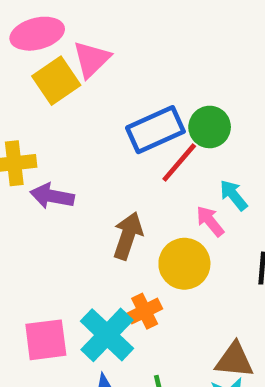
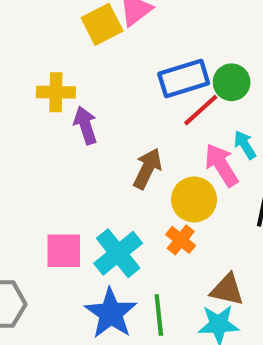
purple arrow: (52, 196) -> (85, 125), turned 54
pink arrow: (210, 221) -> (221, 165), size x1.5
orange cross: (145, 311) -> (181, 240), moved, turned -32

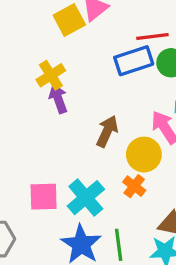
yellow cross: (56, 92) -> (51, 75), moved, turned -32
red line: (201, 110) -> (152, 36), moved, turned 36

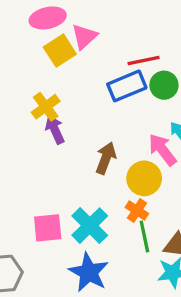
green line: (119, 245) -> (144, 236), moved

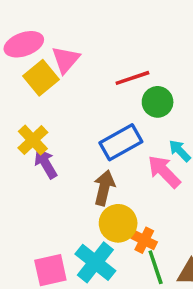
blue rectangle: (127, 86) -> (121, 142), moved
yellow circle: (144, 178) -> (118, 223), moved

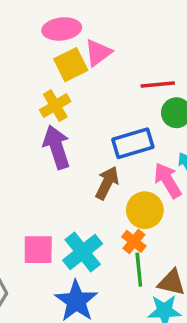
yellow cross: (33, 140) -> (55, 106), moved
purple arrow: (46, 163) -> (57, 147), size x1.4
yellow circle: (118, 223) -> (145, 210), moved

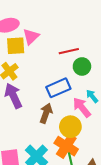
yellow square: (71, 65) -> (16, 46), turned 30
orange cross: (134, 241) -> (66, 146), size x1.6

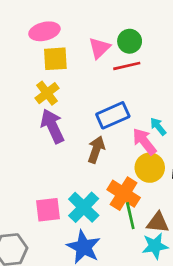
pink triangle: (31, 37) -> (99, 48), moved
green circle: (82, 66) -> (130, 41), moved
yellow circle: (70, 127) -> (150, 168), moved

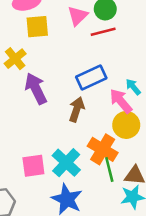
yellow cross: (47, 93) -> (15, 59), moved

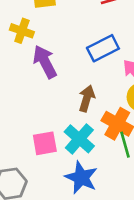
yellow cross: (15, 59) -> (22, 31), turned -30
brown arrow: (77, 109) -> (87, 98), moved

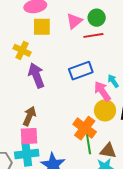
brown arrow: (87, 98) -> (29, 116), moved
cyan cross: (79, 139) -> (27, 154), moved, turned 35

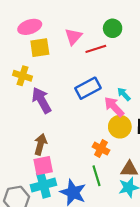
green circle: (97, 18) -> (113, 28), moved
orange cross: (85, 128) -> (101, 149), size x0.7
green line: (89, 144) -> (97, 176), moved

